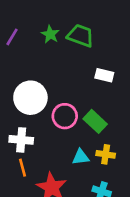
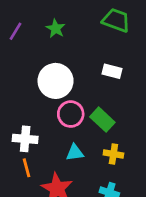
green trapezoid: (81, 36) -> (116, 20), moved
white circle: (30, 98) -> (56, 81), moved
cyan triangle: (81, 157) -> (75, 153), moved

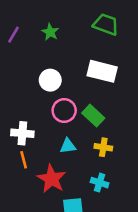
white rectangle: (112, 71) -> (102, 71), size x1.6
white circle: (56, 81) -> (50, 80), size x0.7

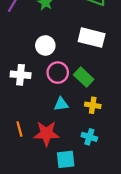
white cross: (22, 133) -> (21, 75), moved
orange line: (24, 160) -> (19, 129), moved
red star: (51, 179) -> (46, 133), turned -30

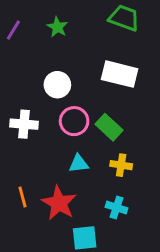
red star: (46, 133) -> (59, 203), turned 30

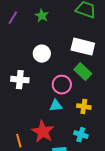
pink circle: (74, 121) -> (62, 85), moved
green rectangle: (109, 127) -> (83, 72), moved
orange line: (22, 197) -> (19, 141), moved

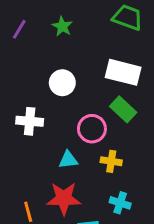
cyan triangle: (56, 106) -> (68, 160), moved
yellow cross: (84, 107) -> (111, 161), moved
red star: (43, 132) -> (64, 198), turned -30

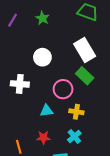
white rectangle: (123, 72) -> (85, 50), turned 45
red star: (64, 198) -> (43, 137), size x0.6
cyan cross: (120, 203) -> (74, 136), moved, turned 32

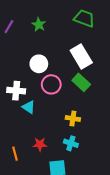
pink circle: (63, 89) -> (51, 84), moved
cyan triangle: (47, 111) -> (29, 107), moved, turned 40
cyan cross: (74, 136) -> (71, 143), turned -32

